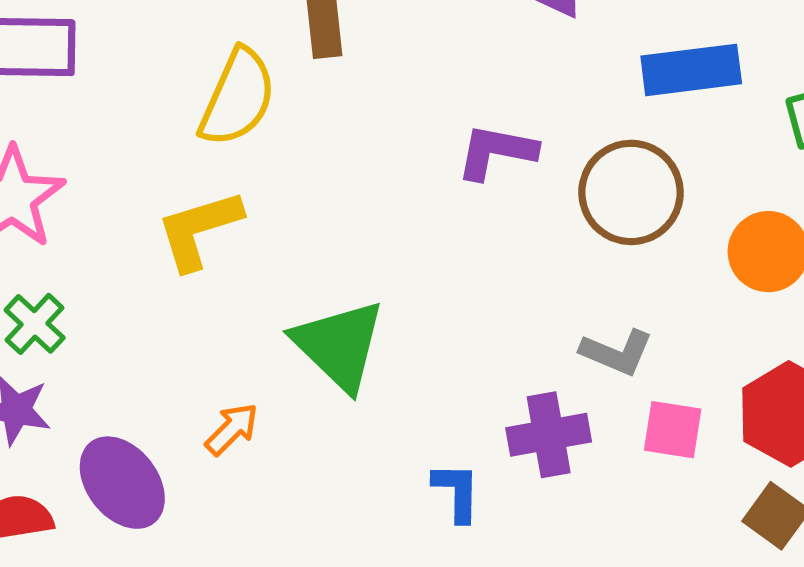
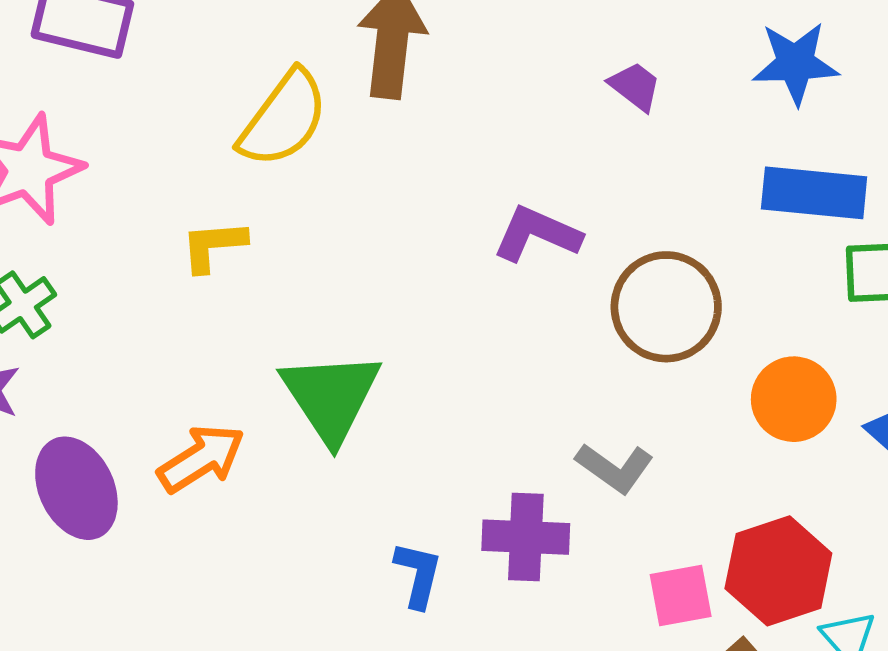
blue rectangle: (691, 70) -> (814, 193), moved
yellow L-shape: (199, 230) -> (213, 246), size x0.7
orange arrow: (232, 429) -> (201, 458), size x1.4
pink square: (673, 430) -> (681, 596), moved, turned -32

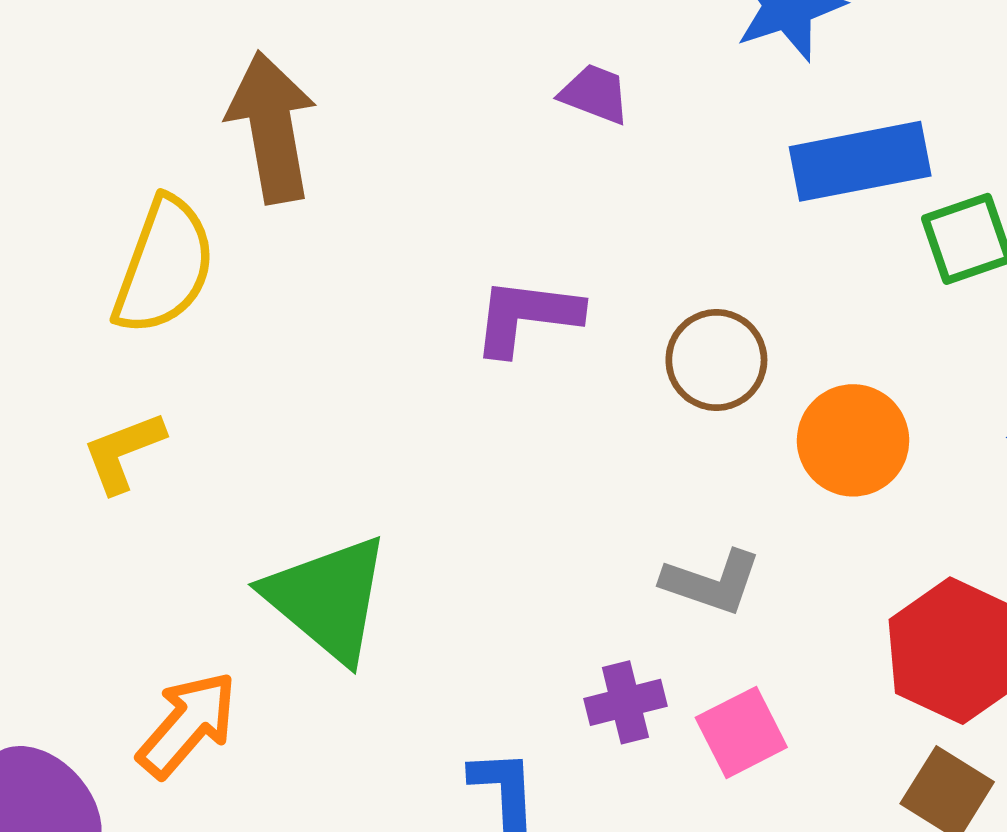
brown circle: (666, 307) -> (716, 360), size x0.7
orange circle: (794, 399) -> (853, 440), moved
purple cross: (526, 537) -> (625, 702), size x0.7
pink square: (681, 596) -> (741, 732), moved

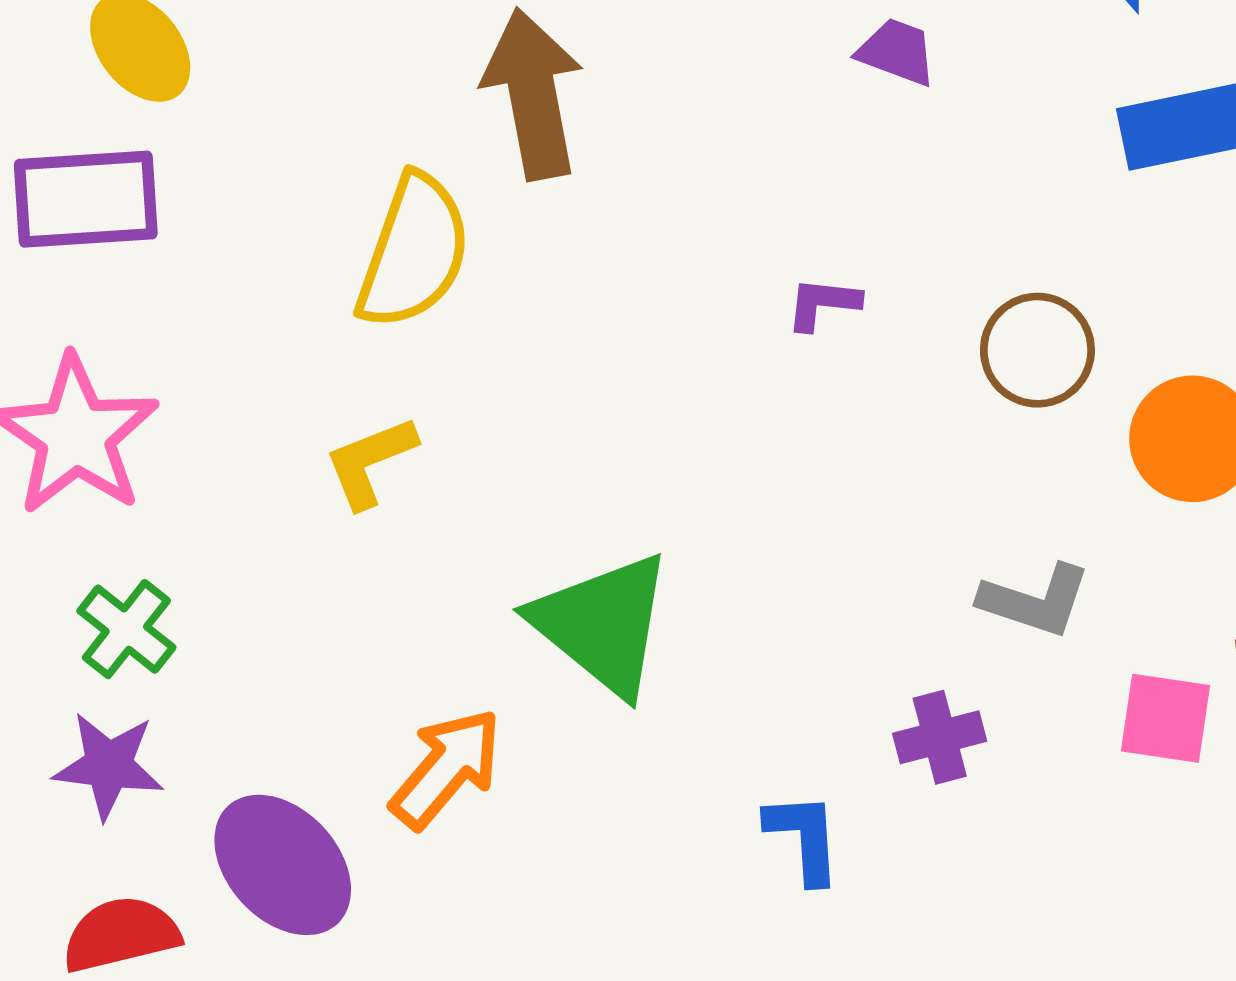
purple L-shape: (527, 316) -> (823, 303), size x0.6
pink square: (741, 732) -> (1165, 718), moved, turned 36

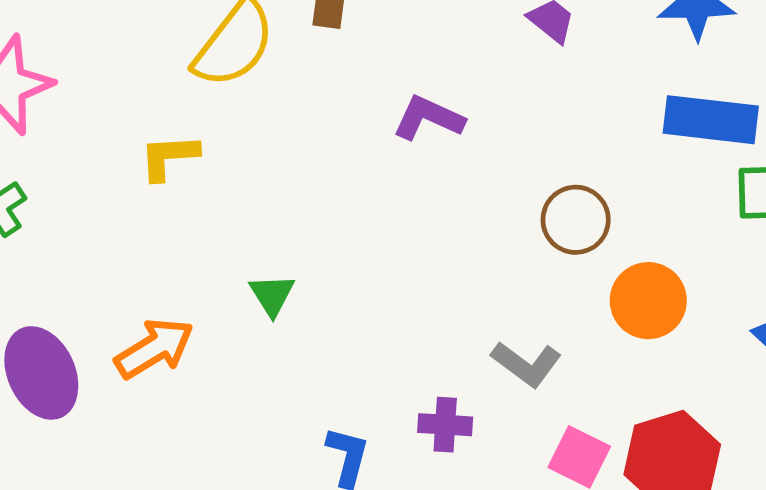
purple L-shape: (823, 303) -> (428, 118), moved, size x1.5
green triangle: (603, 624) -> (272, 295), size x0.5

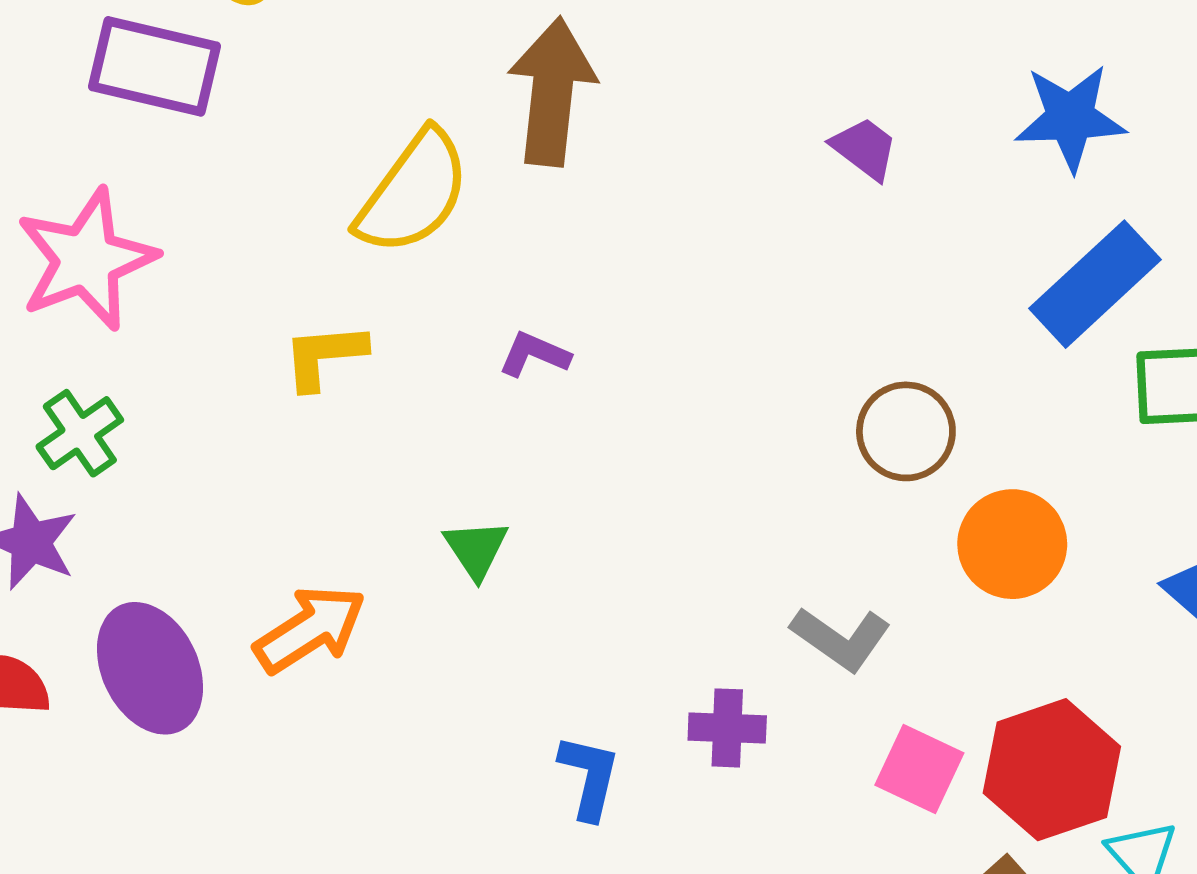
purple L-shape: (428, 118) -> (534, 354), moved, size x0.7
blue rectangle: (711, 120) -> (1095, 284), turned -48

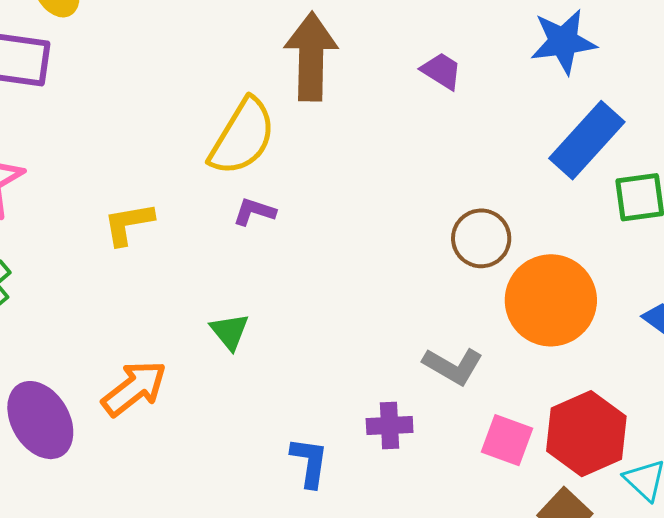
brown arrow: (552, 92) -> (311, 57), moved
yellow semicircle: (413, 193) -> (242, 137), moved
orange circle: (1012, 544) -> (551, 300), size x1.4

